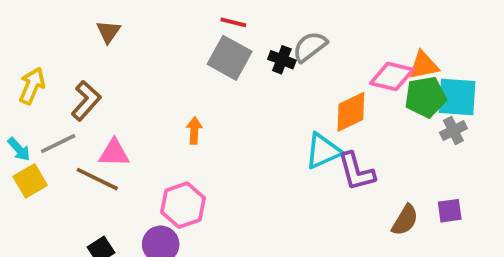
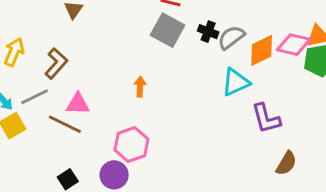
gray semicircle: (310, 47) -> (231, 37), moved
orange diamond: (351, 112) -> (262, 50), moved
cyan triangle: (323, 151) -> (236, 82), moved
brown semicircle: (405, 220) -> (286, 163), moved

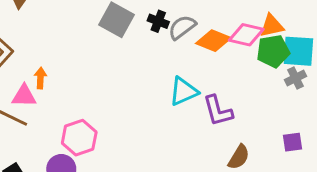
orange diamond: (262, 50) -> (213, 41), turned 48
cyan triangle: (236, 82) -> (184, 91), moved
orange arrow: (140, 87) -> (40, 78), moved

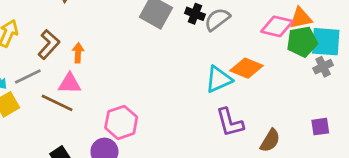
orange diamond: (213, 41) -> (246, 68), moved
orange arrow: (40, 78) -> (78, 53), moved
purple L-shape: (218, 111) -> (230, 122), moved

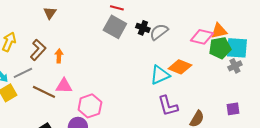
pink triangle: (70, 83) -> (64, 86), moved

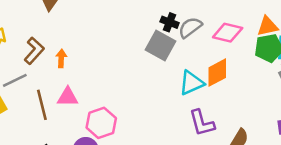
gray square: (115, 27) -> (161, 45), moved
pink diamond: (202, 37) -> (228, 33), moved
orange diamond: (180, 67) -> (217, 73), turned -50
brown line: (44, 92) -> (42, 105), turned 50

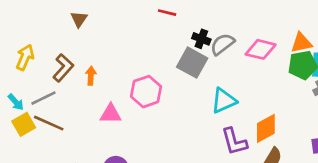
orange diamond: (217, 73) -> (266, 128), moved
pink triangle: (68, 97) -> (111, 114), moved
brown line: (42, 105) -> (49, 123), moved, turned -52
pink hexagon: (101, 123) -> (146, 92), moved

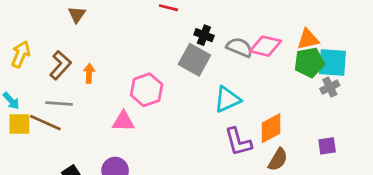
gray semicircle: (222, 44) -> (240, 47), moved, turned 60
gray line: (43, 98) -> (59, 103), moved, turned 30
pink triangle: (111, 114) -> (123, 121), moved
yellow square: (24, 124) -> (19, 124), turned 30

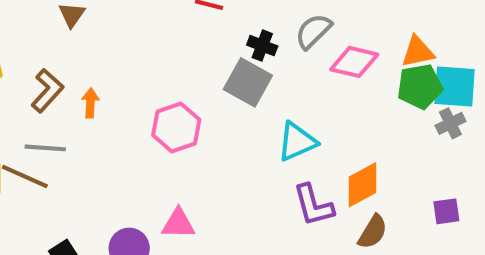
gray semicircle: (240, 47) -> (313, 31), moved, turned -68
pink triangle: (123, 121) -> (178, 224), moved

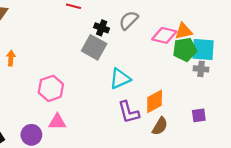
pink diamond: (354, 62) -> (164, 35), moved
gray cross: (450, 123) -> (201, 69), turned 32
pink hexagon: (176, 127) -> (51, 88), moved

